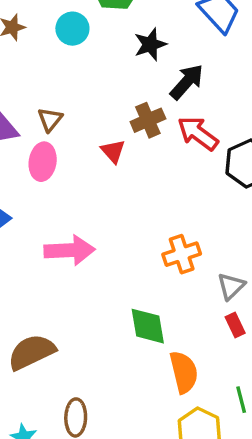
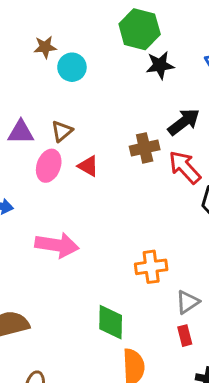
cyan circle: (72, 29) -> (72, 67), moved
black star: (150, 44) -> (160, 65), moved
red triangle: (113, 151) -> (88, 166), moved, turned -30

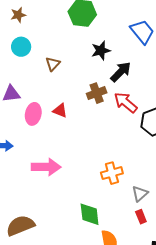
brown star: (45, 47) -> (18, 15), moved
black star: (160, 65) -> (101, 51), moved
cyan circle: (72, 67) -> (21, 47), moved
brown triangle: (62, 131) -> (53, 64), moved

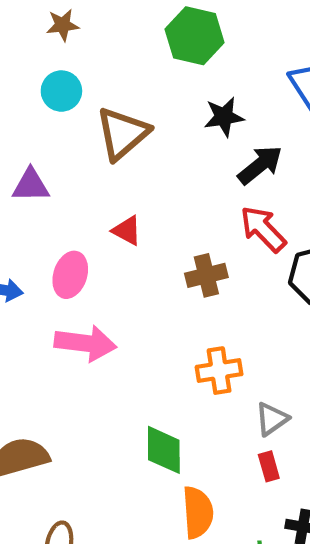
brown triangle: (53, 64) -> (122, 133), size x1.8
brown cross: (97, 93) -> (206, 275), moved
pink ellipse: (33, 114) -> (70, 275), moved

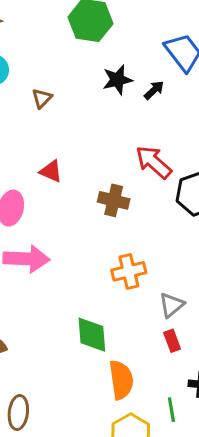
brown triangle: (122, 133) -> (42, 98), size x0.5
black arrow: (260, 165) -> (154, 90), moved, size x0.6
brown cross: (206, 275) -> (114, 200), turned 32

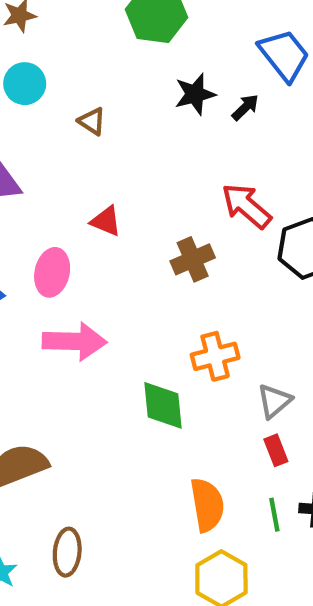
brown triangle: (42, 98) -> (92, 121), turned -40
brown cross: (114, 200) -> (193, 259), turned -36
green diamond: (92, 335) -> (163, 405), moved
green line: (171, 410) -> (274, 515), moved

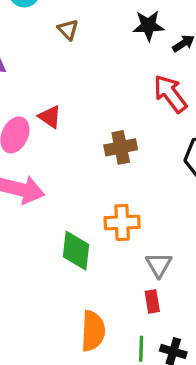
red arrow: (246, 206) -> (170, 94), moved
red triangle: (106, 221) -> (50, 117), moved
gray triangle: (274, 401) -> (159, 265), turned -32

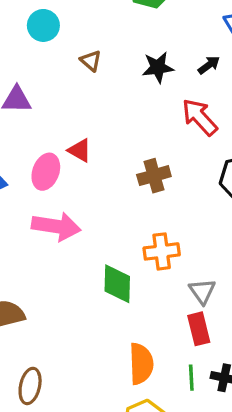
black star: (148, 26) -> (158, 67), moved
red rectangle: (152, 301) -> (199, 329), size x1.4

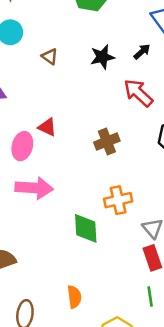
orange semicircle: (141, 364) -> (74, 297), moved, size x0.7

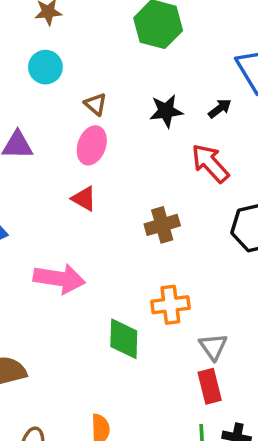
pink ellipse: (22, 146) -> (92, 145), moved

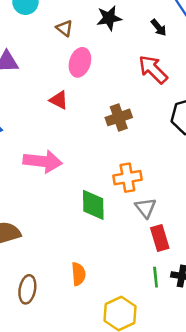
black arrow: (220, 108) -> (159, 28), turned 90
black star: (166, 111) -> (109, 18), moved
pink ellipse: (92, 145) -> (80, 62), moved
gray triangle: (213, 347) -> (146, 208), moved

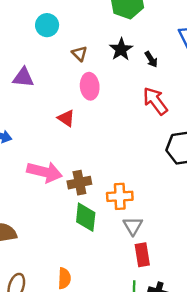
black star: (109, 18) -> (121, 49), turned -30
black arrow: (159, 28) -> (151, 59), moved
pink ellipse: (80, 62) -> (90, 86), turned -30
brown cross: (119, 117) -> (79, 183), moved

